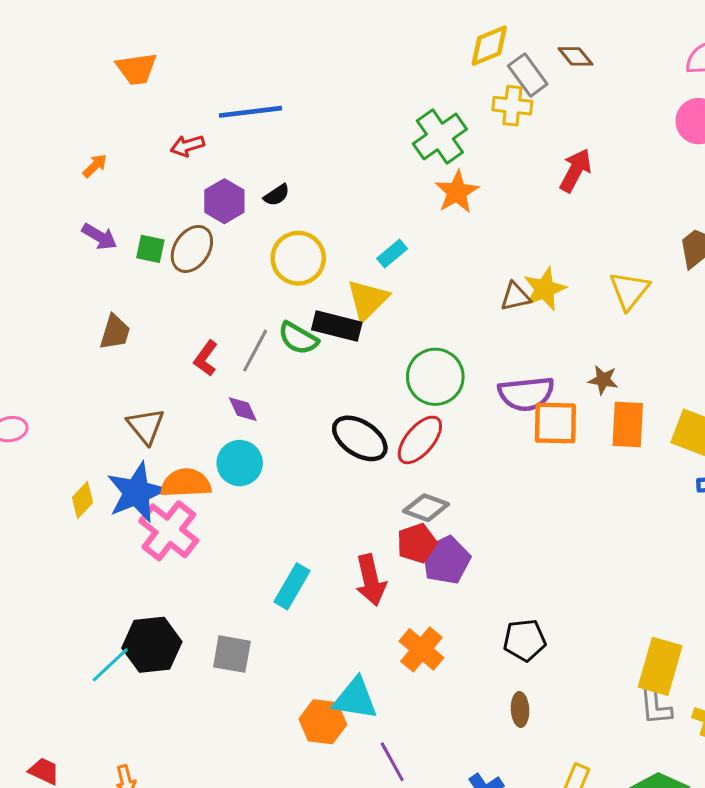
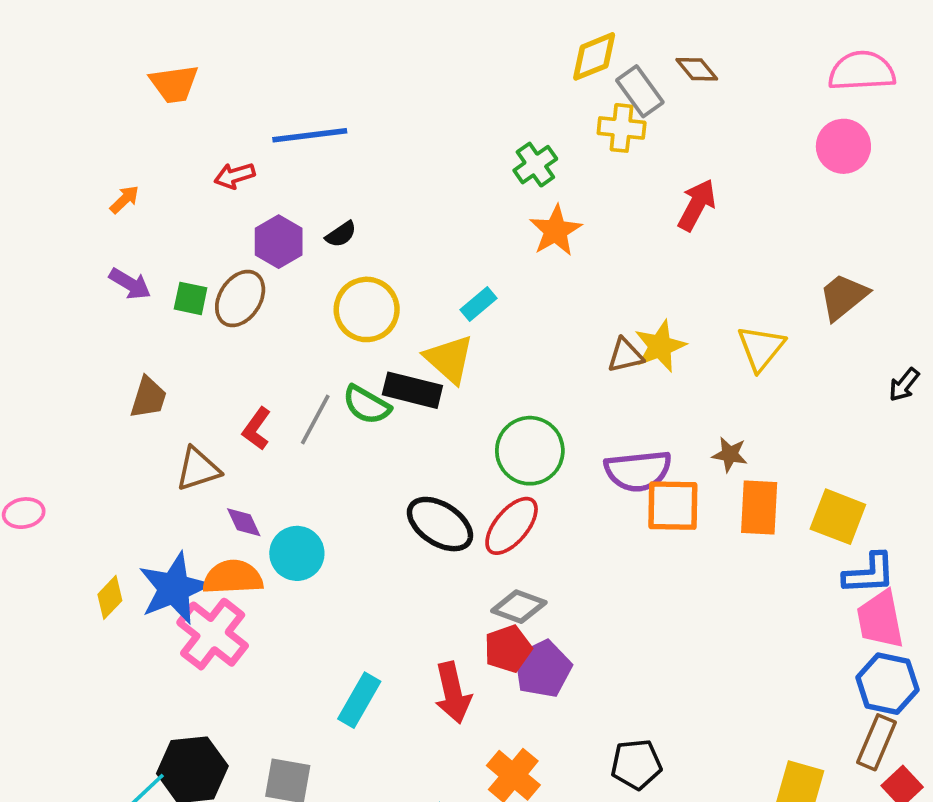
green cross: (440, 136) -> (535, 165), size x0.7
yellow triangle: (368, 300) -> (449, 359), turned -33
purple diamond: (243, 409) -> (244, 522), moved
brown triangle: (146, 426) -> (198, 469), moved, turned 51

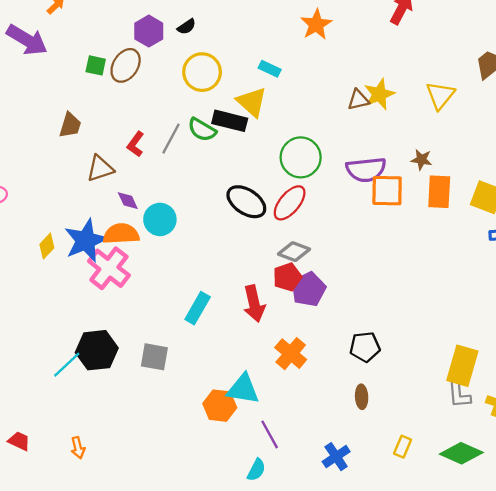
purple arrow: (130, 284) -> (27, 40), moved, size x1.6
cyan rectangle: (478, 304) -> (270, 69), turned 65

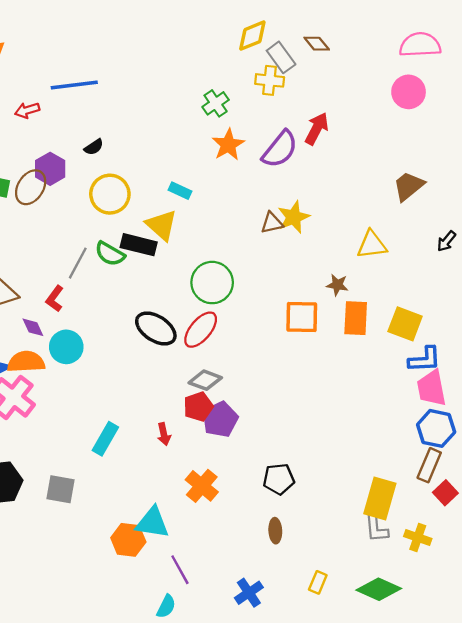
purple hexagon: (149, 31) -> (50, 169), moved
yellow triangle: (440, 95) -> (372, 245), moved, turned 44
red L-shape: (136, 144) -> (55, 299), moved
purple semicircle: (366, 170) -> (280, 149), moved, turned -45
red arrow: (254, 304) -> (164, 434), size x0.6

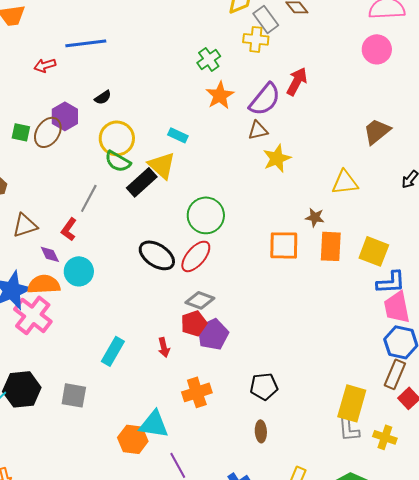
brown triangle: (272, 223) -> (258, 130), moved
black rectangle: (139, 245) -> (142, 182), turned -56
green semicircle: (110, 254) -> (118, 161), moved
orange cross: (202, 486) -> (197, 392), turned 32

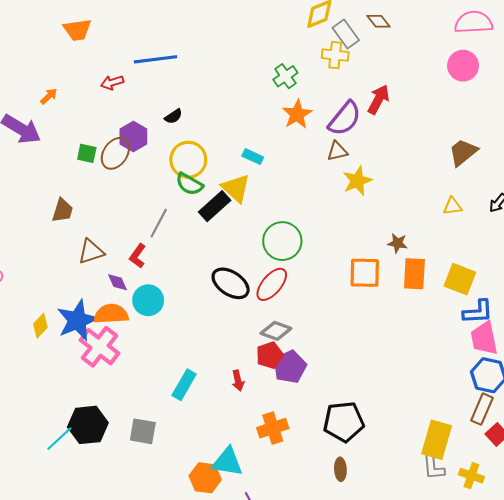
yellow triangle: (345, 182) -> (452, 206), moved, size x0.7
black pentagon: (264, 386) -> (344, 422), size x1.4

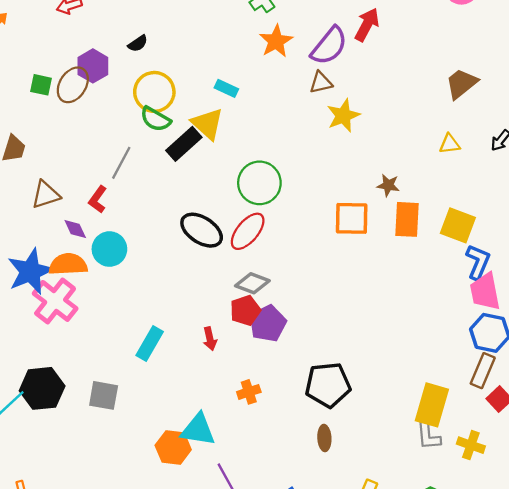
blue L-shape: (478, 312) -> (478, 262), turned -64
orange cross: (273, 428) -> (249, 392), size x0.7

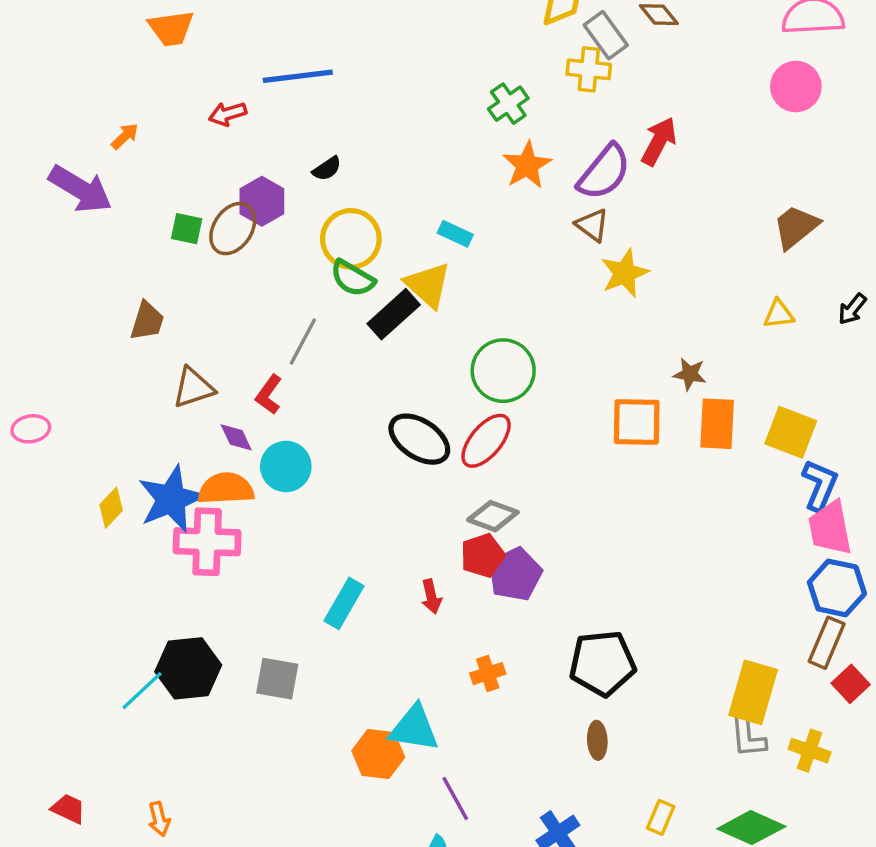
brown triangle: (321, 82) -> (592, 225), turned 50
pink cross: (55, 301) -> (207, 542), turned -36

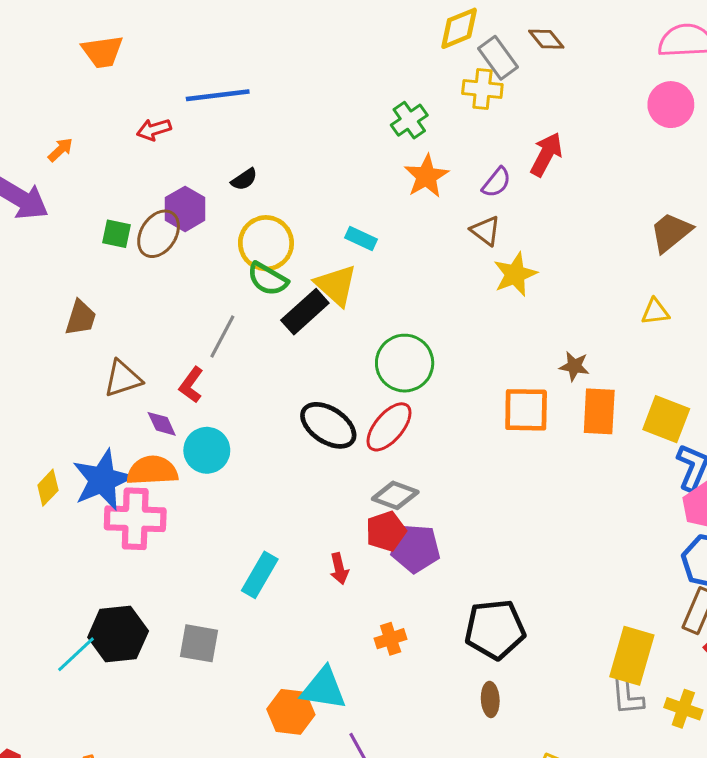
purple semicircle: (604, 172) -> (496, 182), size x0.6
purple pentagon: (515, 574) -> (415, 548), turned 30

